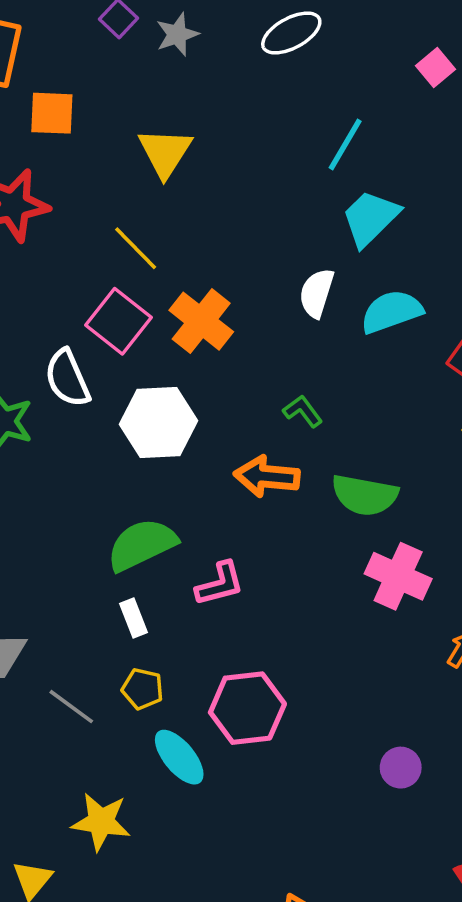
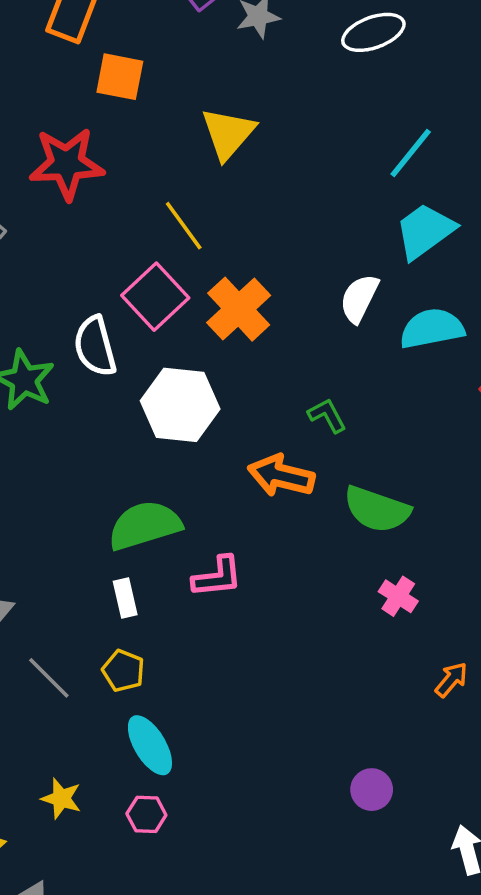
pink cross: (398, 576) -> (398, 596), size x0.6
pink hexagon: (247, 708) -> (146, 814), moved, size x0.5
yellow star: (101, 822) -> (61, 798), size x0.7

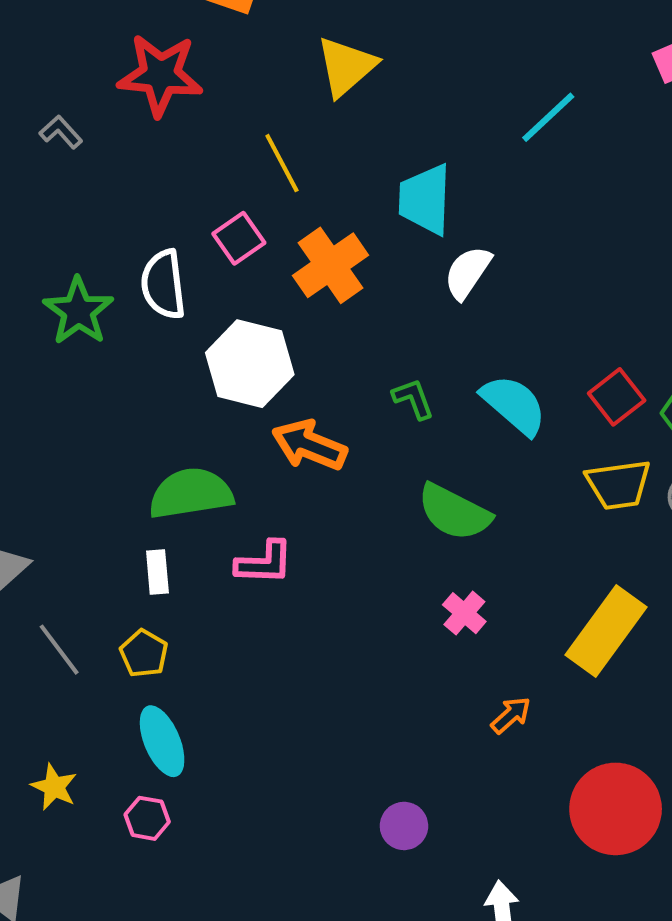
cyan trapezoid: (425, 231) -> (425, 199), moved, turned -60
pink square: (155, 297) -> (239, 238), size x0.7
cyan semicircle: (432, 329) -> (514, 405), moved, turned 44
orange arrow: (281, 476) -> (309, 445), moved

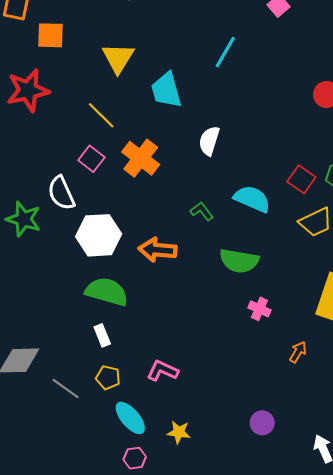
cyan trapezoid: (425, 199) -> (166, 90), moved
white hexagon: (250, 364) -> (99, 235), moved
green semicircle: (191, 493) -> (107, 292), turned 42
pink L-shape: (264, 563) -> (162, 371), moved, turned -140
yellow star: (54, 787) -> (179, 432), moved

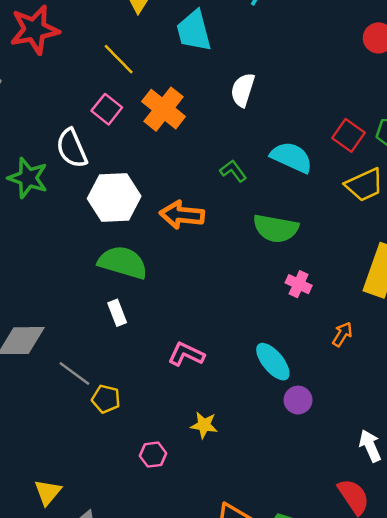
yellow pentagon: (108, 378) -> (106, 399), moved
cyan ellipse: (130, 418) -> (273, 362), moved
purple circle: (262, 423) -> (298, 400), moved

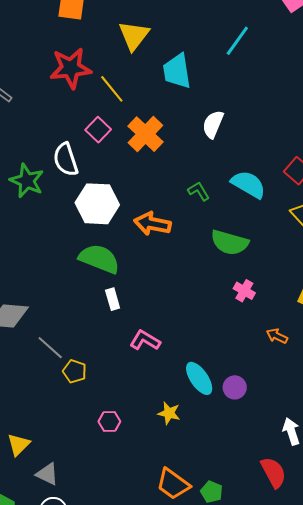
red star: (34, 30) -> (71, 68), moved
white rectangle: (117, 313) -> (113, 299), moved
orange arrow: (342, 334) -> (277, 336), turned -100
cyan ellipse: (273, 362) -> (199, 378), moved
yellow star: (204, 425) -> (169, 413), moved

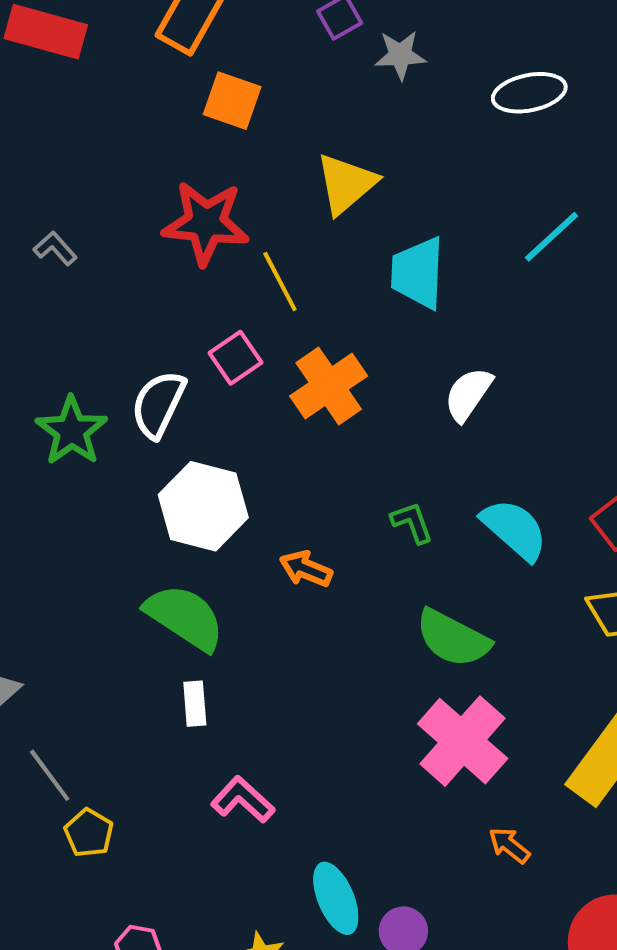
white semicircle: (66, 160) -> (158, 404), turned 32
orange arrow: (152, 224) -> (306, 569), size x0.7
pink cross: (244, 291) -> (463, 741), size x2.0

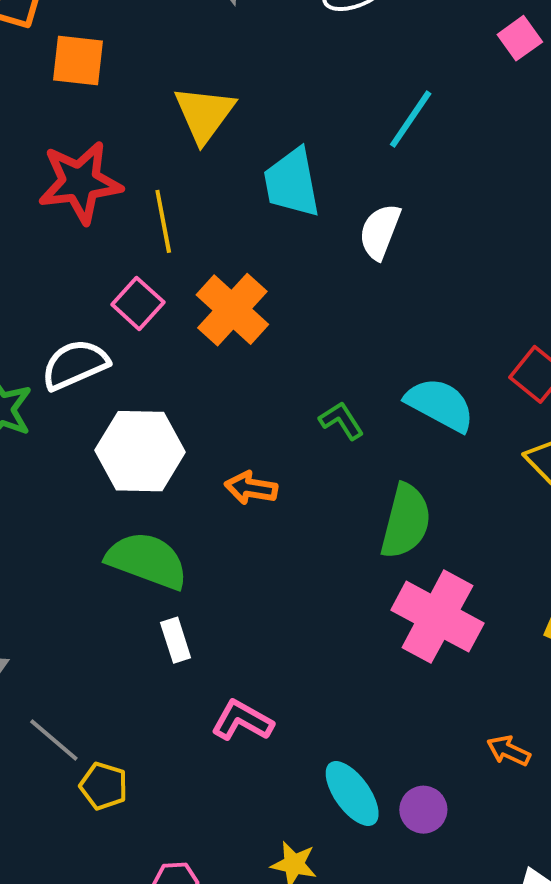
yellow line: (280, 282) -> (163, 221), turned 30
white semicircle: (468, 394) -> (380, 232), moved
white semicircle: (158, 404) -> (75, 365), turned 54
green semicircle: (453, 638) -> (406, 521), turned -90
orange arrow: (509, 845) -> (508, 751), moved

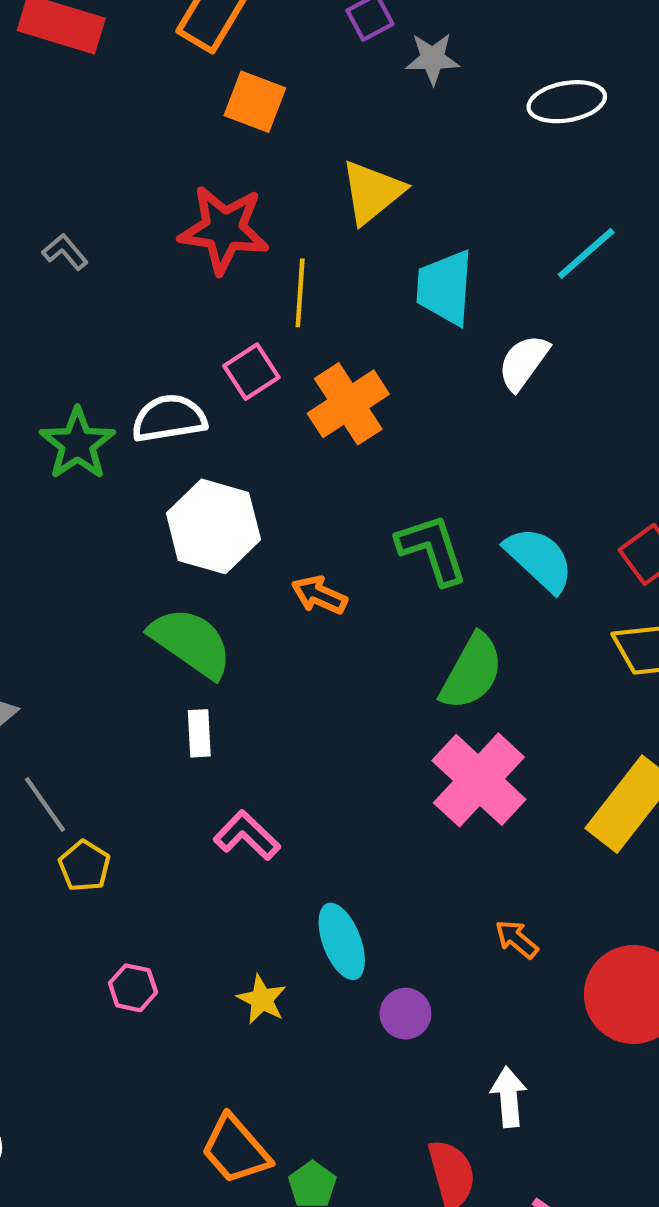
green L-shape: (341, 421) -> (432, 549), size x1.6
purple circle: (423, 810) -> (405, 1014), moved

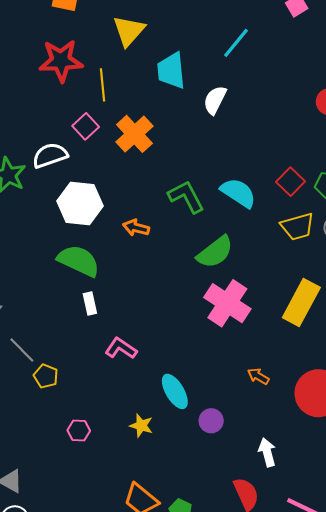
green semicircle: (472, 672) -> (215, 252), turned 33

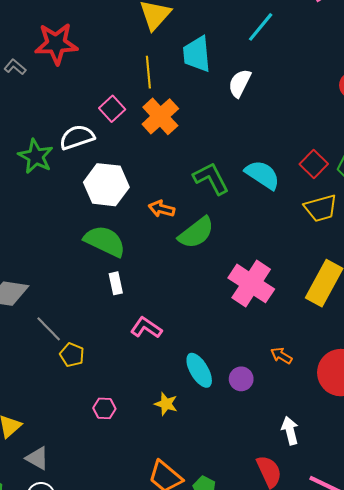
red star: (61, 61) -> (56, 44), moved
yellow line: (102, 85) -> (148, 72), moved
green semicircle: (215, 252) -> (196, 233), moved
purple circle: (211, 421) -> (241, 379), moved

